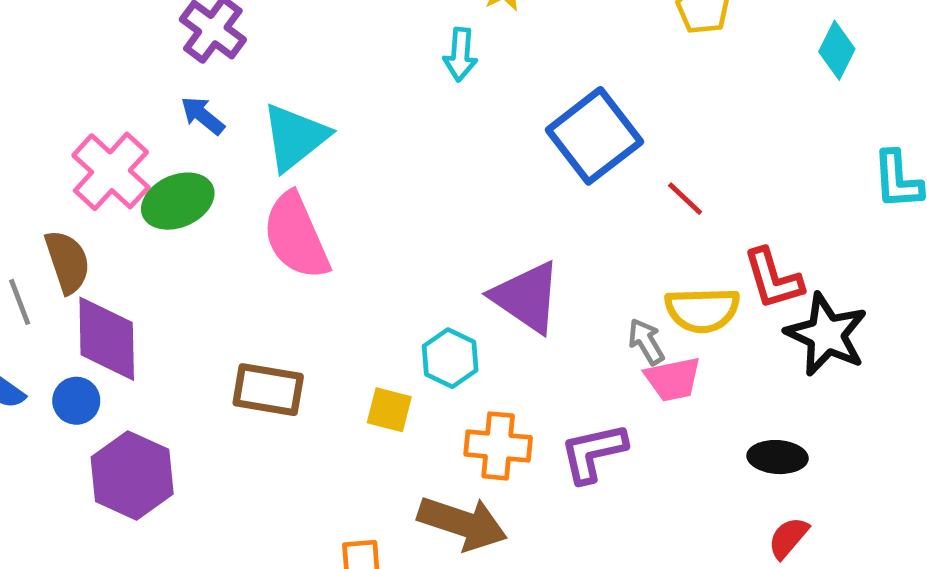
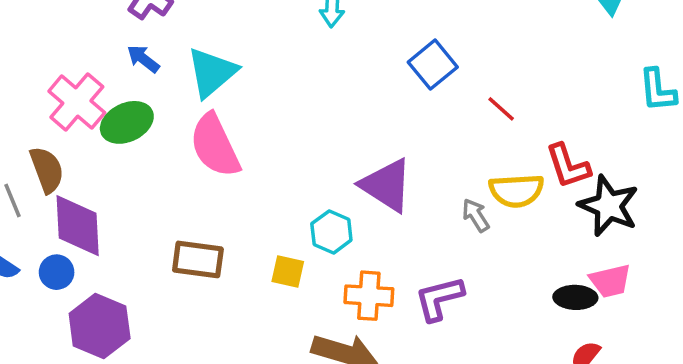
blue square: (594, 136) -> (433, 65), size x0.7
pink trapezoid: (673, 379) -> (610, 281), moved

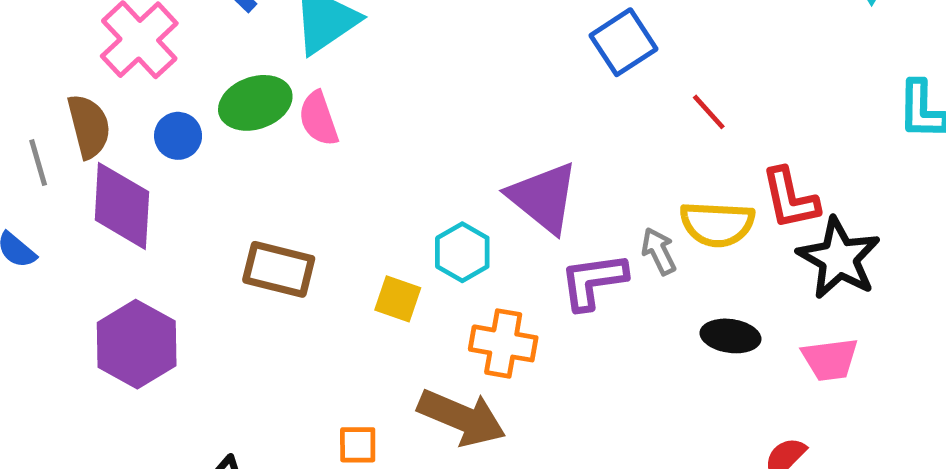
green ellipse: (127, 122) -> (255, 103), moved
pink semicircle: (215, 145) -> (318, 119), size x0.6
blue circle: (57, 272) -> (178, 136), moved
black ellipse: (575, 297) -> (730, 336), moved
purple L-shape: (439, 298) -> (593, 281), moved

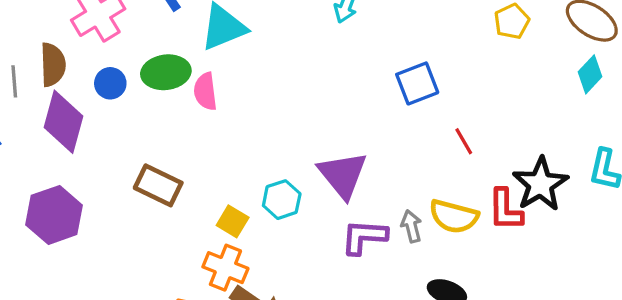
black star: (839, 258) -> (540, 184), moved
orange cross: (503, 343) -> (225, 268), moved

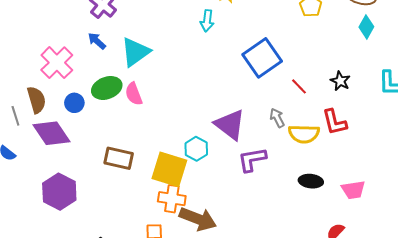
blue square: (417, 83) -> (262, 58), size x1.4
purple diamond: (64, 122) -> (51, 133), turned -36
black star: (540, 184) -> (340, 81), moved, size x0.6
yellow square: (233, 221) -> (169, 169), size x1.8
gray arrow: (411, 226) -> (277, 118), moved

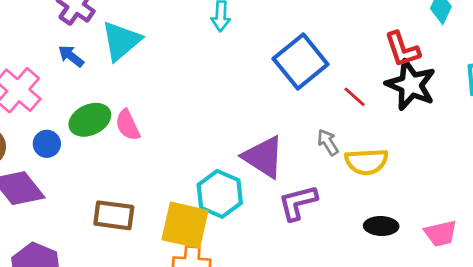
cyan triangle: (135, 52) -> (121, 41), moved
black star: (340, 81) -> (411, 85), size x1.8
red L-shape: (334, 122) -> (402, 49), moved
cyan hexagon: (196, 149) -> (220, 194), size x1.4

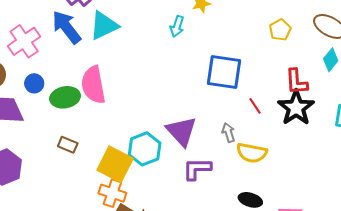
blue arrow: (71, 56) -> (67, 27), size x1.8
blue square: (301, 62) -> (224, 72), turned 33
green ellipse: (90, 120) -> (65, 97), moved
pink semicircle: (128, 125) -> (93, 85), size x1.6
brown rectangle: (114, 215) -> (68, 145), size x0.7

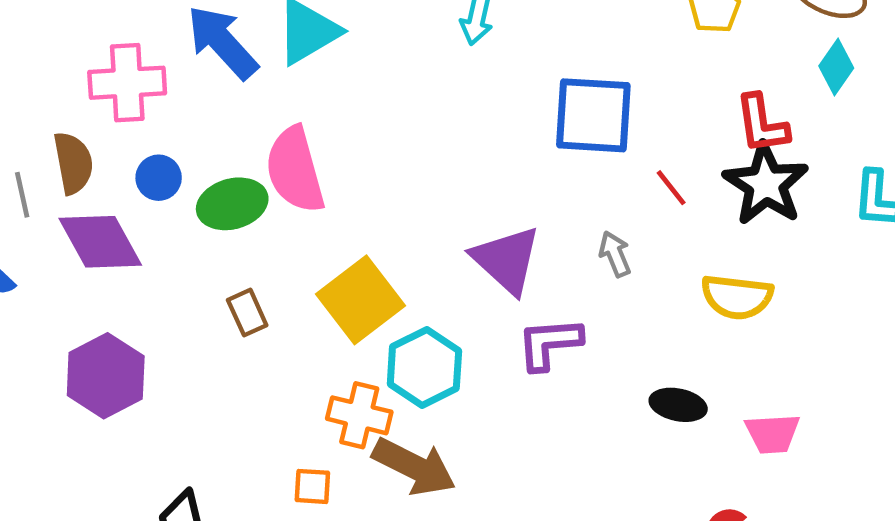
pink cross: (24, 41) -> (127, 83), turned 36
brown rectangle: (68, 145) -> (247, 313), turned 48
cyan hexagon: (145, 149) -> (424, 368), moved
yellow semicircle: (252, 153) -> (737, 297), moved
yellow square: (115, 164) -> (361, 300), moved, turned 30

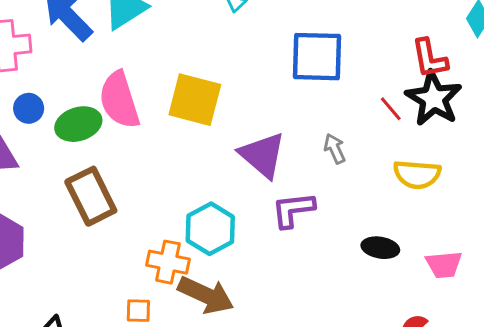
red line: (671, 188) -> (391, 109), moved
yellow square: (361, 300) -> (195, 100), moved, turned -36
brown rectangle: (247, 313) -> (91, 196), size x1.8

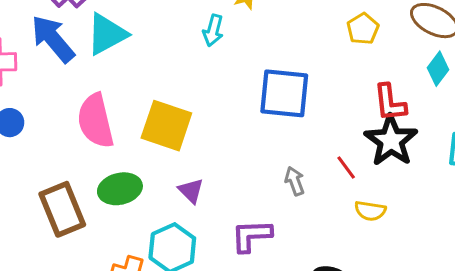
red line: (391, 109) -> (346, 167), moved
green ellipse: (78, 124) -> (120, 189), moved
purple triangle: (262, 155) -> (191, 191), moved, size x0.6
yellow semicircle: (417, 174) -> (370, 211), size x0.7

